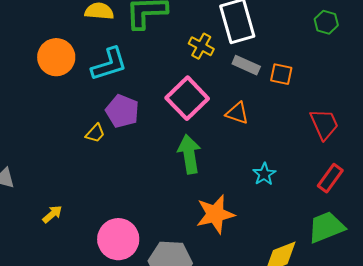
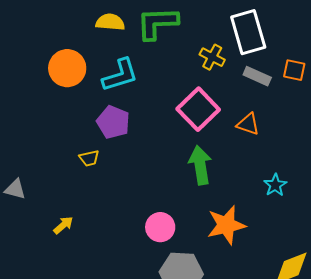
orange square: (281, 74) -> (294, 70), moved
purple pentagon: (122, 111) -> (113, 122), moved
yellow trapezoid: (95, 133) -> (89, 158), moved, turned 35
pink circle: (118, 239) -> (160, 227), moved, size x0.7

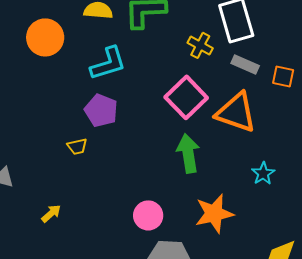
orange circle: (67, 68) -> (45, 37), moved
orange square: (294, 70) -> (283, 76), moved
orange triangle: (248, 124) -> (236, 112), size x1.8

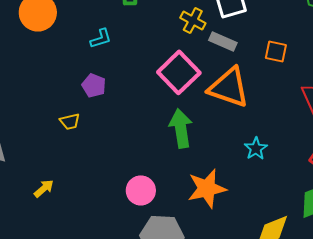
cyan L-shape: (108, 63) -> (101, 38), size x0.6
gray rectangle: (245, 64) -> (223, 41), moved
purple pentagon: (101, 110) -> (94, 85), size x0.7

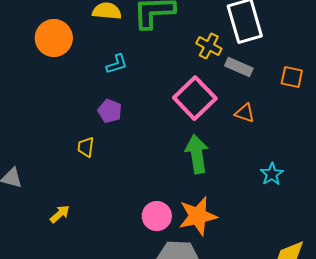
orange triangle: (229, 87) -> (245, 113), size x0.5
yellow trapezoid: (70, 121) -> (86, 147), turned 110
orange star: (207, 188) -> (198, 216), moved

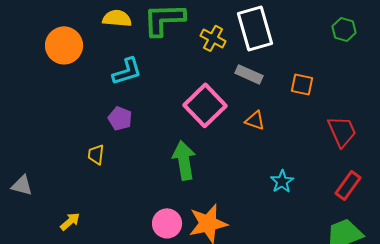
yellow cross: (209, 46) -> (213, 38), moved
cyan L-shape: (117, 64) -> (127, 71), size x1.4
green arrow: (197, 154) -> (184, 160), moved

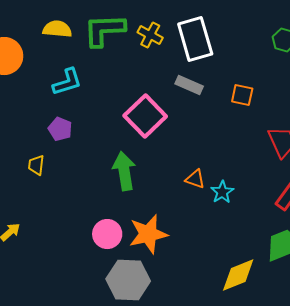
yellow cross: (213, 38) -> (150, 35), moved
orange triangle: (255, 120) -> (195, 179), moved

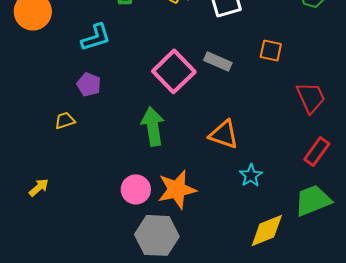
gray rectangle: (189, 85) -> (218, 61), moved
yellow trapezoid: (36, 165) -> (65, 120), turned 65
orange triangle: (195, 179) -> (224, 134), size x1.5
cyan star: (222, 192) -> (251, 175), moved

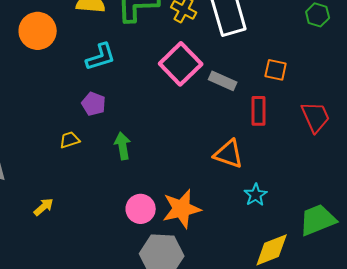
pink square: (174, 71) -> (181, 64), moved
green arrow: (153, 126) -> (123, 146), moved, size x0.7
red rectangle: (317, 151) -> (259, 111), moved, turned -36

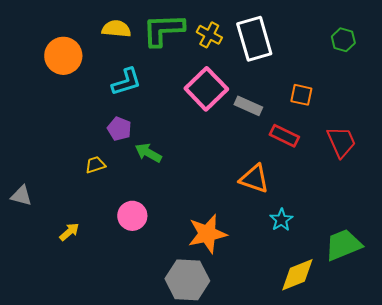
red rectangle: (259, 111) -> (284, 136), turned -64
green arrow: (123, 146) -> (148, 153), moved, turned -52
pink circle: (141, 209) -> (132, 216), moved

